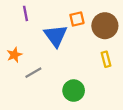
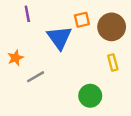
green circle: (74, 91) -> (90, 96), moved

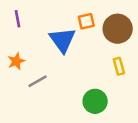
purple line: (27, 14) -> (17, 19), moved

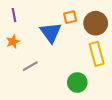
orange star: (16, 61) -> (13, 42), moved
yellow rectangle: (119, 66) -> (97, 54), size x1.6

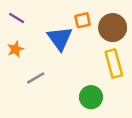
purple line: (14, 15) -> (17, 18), turned -48

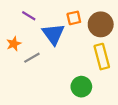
purple line: (17, 18) -> (29, 16), moved
gray line: (36, 78) -> (32, 58), moved

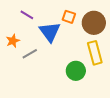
orange square: (74, 18) -> (69, 17), turned 32
green circle: (81, 87) -> (76, 71), moved

